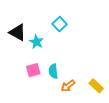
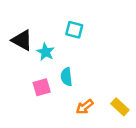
cyan square: (60, 24) -> (74, 30), turned -32
cyan semicircle: (53, 71) -> (66, 77), moved

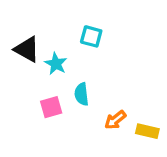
orange arrow: (85, 107) -> (115, 120), moved
yellow rectangle: (120, 107) -> (147, 131), turned -30

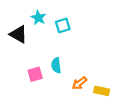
cyan square: (91, 36) -> (63, 25), turned -32
cyan star: (56, 64) -> (38, 18), moved

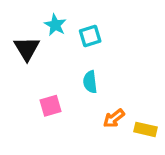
black triangle: (18, 34) -> (27, 49), turned 30
cyan semicircle: (56, 65) -> (90, 82), moved

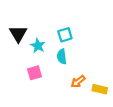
cyan star: (55, 25) -> (38, 46), moved
cyan square: (90, 36) -> (65, 35), moved

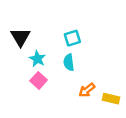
cyan star: (38, 46) -> (37, 59), moved
pink square: (35, 73) -> (39, 80), turned -32

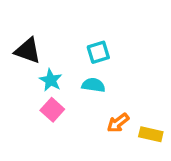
black triangle: (20, 37) -> (28, 51), turned -40
cyan semicircle: (69, 62) -> (93, 85), turned 105

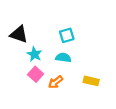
orange arrow: (118, 123) -> (56, 82), moved
yellow rectangle: (151, 134) -> (91, 81), moved

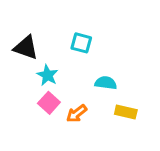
cyan square: (67, 35) -> (81, 43), moved, turned 32
cyan semicircle: (63, 58) -> (106, 83), moved

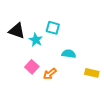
cyan star: (47, 75) -> (36, 40), moved
yellow rectangle: (126, 112) -> (92, 73), moved

